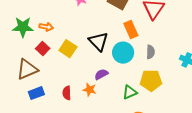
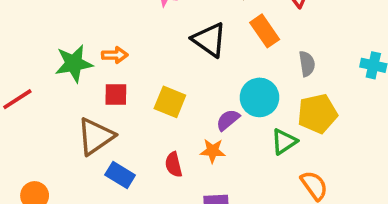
black triangle: (99, 41) -> (209, 40), moved
red square: (43, 49) -> (116, 95), turned -32
yellow square: (68, 49) -> (170, 102), moved
cyan circle: (123, 53) -> (259, 97), moved
blue rectangle: (36, 93) -> (120, 175), turned 63

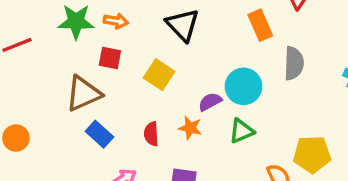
black triangle: (209, 40) -> (183, 25), moved
gray semicircle: (307, 64) -> (294, 63), size x1.4
yellow pentagon: (317, 114) -> (312, 154), moved
green triangle: (284, 142) -> (242, 131), moved

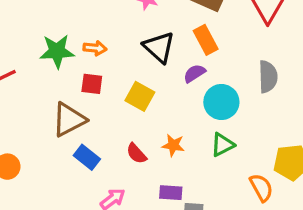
orange rectangle: (260, 25) -> (206, 40), moved
purple semicircle: (210, 102) -> (194, 73), moved
red semicircle: (151, 134) -> (136, 153), turned -35

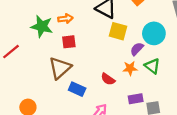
green star: (57, 51) -> (42, 26), turned 30
purple semicircle: (194, 73) -> (137, 49), moved
yellow square: (140, 96) -> (118, 31), moved
green triangle: (223, 145) -> (152, 66), moved, turned -42

